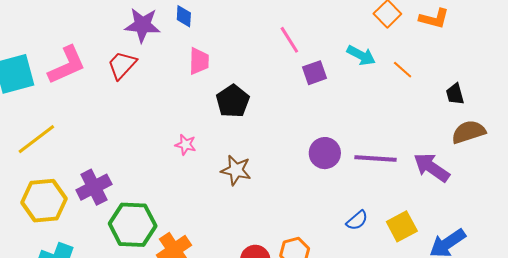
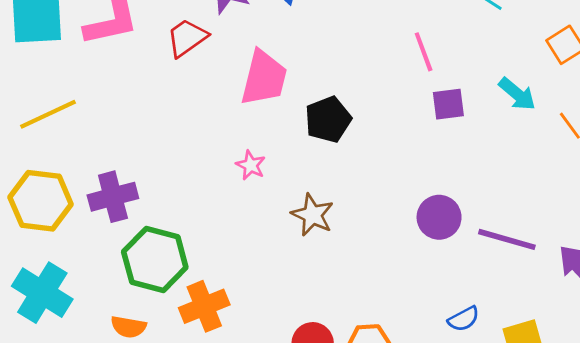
pink trapezoid: (199, 61) -> (264, 78), moved, size x1.5

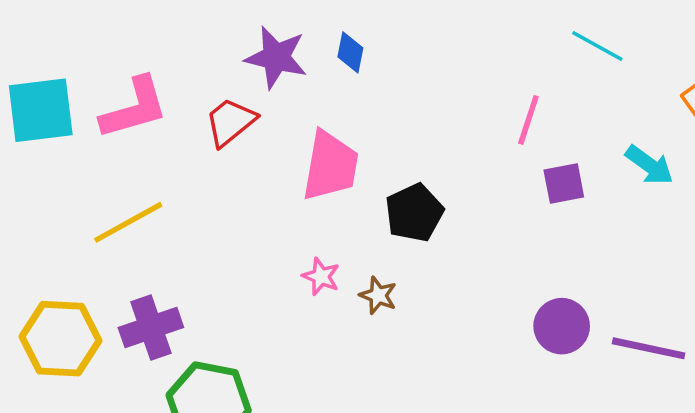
pink line: (424, 52) -> (528, 120), turned 42
yellow line: (48, 114) -> (128, 222), moved
brown star: (312, 215) -> (378, 295), moved, size x0.7

